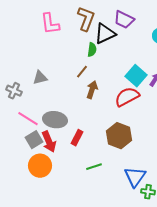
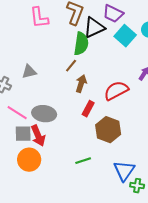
green semicircle: (92, 50) -> (81, 44), size x1.6
cyan square: (136, 76) -> (125, 36), moved
red rectangle: (77, 138) -> (88, 109), moved
gray square: (34, 140) -> (23, 134), turned 30

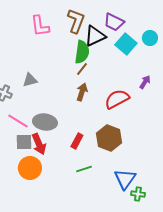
brown line: (71, 66) -> (82, 69), moved
red rectangle: (88, 109) -> (77, 141), moved

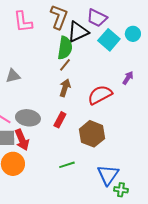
red rectangle: (77, 141) -> (60, 120), moved

